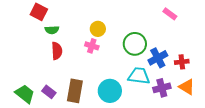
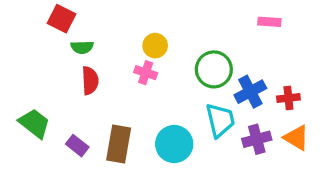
pink rectangle: (170, 14) -> (269, 22), turned -32
cyan trapezoid: (139, 76) -> (220, 120), turned 70
green trapezoid: (25, 94) -> (34, 123), moved

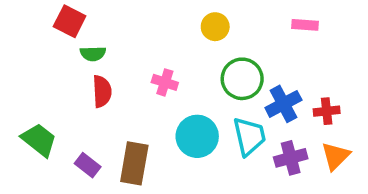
yellow circle: (155, 46) -> (215, 27), moved
orange triangle: (296, 138) -> (336, 156), turned 44
cyan circle: (174, 144) -> (197, 136), moved

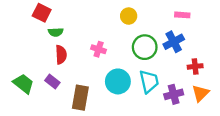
blue cross: (283, 104) -> (174, 42), moved
purple rectangle: (88, 165) -> (52, 81), moved

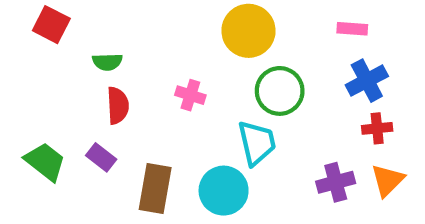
red square: (42, 13) -> (51, 25), moved
yellow circle: (129, 16) -> (248, 31), size x1.6
blue cross: (174, 42) -> (367, 81), moved
cyan circle: (118, 81) -> (224, 191), moved
cyan trapezoid: (149, 81) -> (257, 143), moved

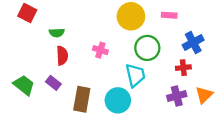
pink rectangle: (352, 29) -> (169, 15), moved
red cross: (377, 128) -> (183, 68), moved

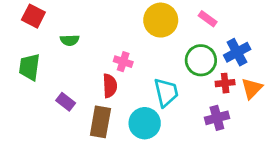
pink rectangle: (169, 15) -> (208, 19), turned 32
green circle: (147, 48) -> (201, 60), moved
red semicircle: (62, 56) -> (110, 86), moved
green trapezoid: (24, 85) -> (29, 67), moved, turned -120
orange triangle: (204, 95) -> (252, 88), moved

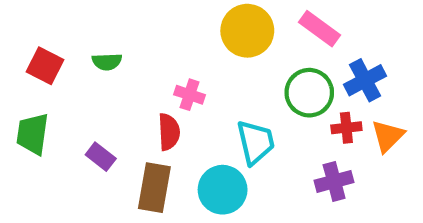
red square: (33, 16) -> (45, 66), moved
pink rectangle: (208, 19) -> (320, 29), size x1.4
green trapezoid: (29, 67) -> (33, 134), moved

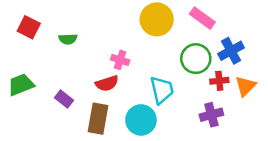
red square: (45, 66) -> (29, 27), moved
red semicircle: (169, 132) -> (107, 83), turned 75
green trapezoid: (33, 134) -> (21, 85), turned 60

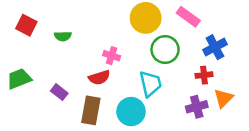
green circle: (196, 59) -> (165, 50), moved
orange triangle: (245, 86) -> (223, 98), moved

